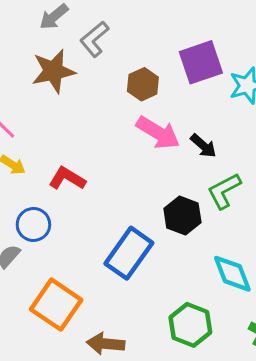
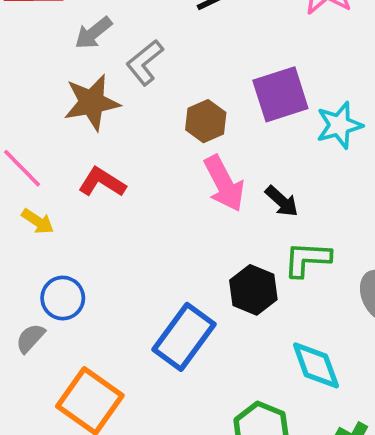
pink arrow: (158, 133) -> (224, 183), turned 30
red L-shape: (67, 179) -> (102, 182), moved
green L-shape: (224, 191) -> (307, 259), turned 30

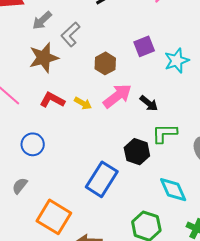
purple square: (280, 94) -> (144, 46), size x0.7
pink arrow: (224, 183) -> (117, 96), turned -96
yellow arrow: (38, 221) -> (83, 103), moved
blue circle: (63, 298) -> (33, 144), moved

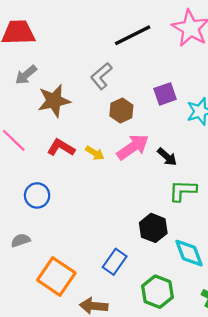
gray arrow: (42, 20) -> (26, 75), moved
gray L-shape: (70, 34) -> (101, 76), moved
black hexagon: (137, 152) -> (153, 228), moved
blue rectangle: (102, 179) -> (115, 262), moved, size x0.7
gray semicircle: (20, 186) -> (21, 240), turned 30

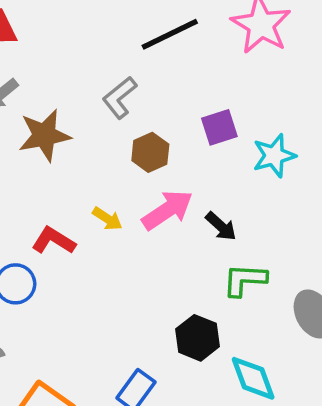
red L-shape: (61, 148) -> (54, 241), moved

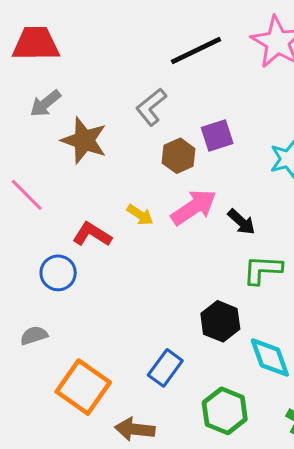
purple square: (219, 127) -> (217, 135), moved
brown star: (44, 135) -> (84, 140), turned 30

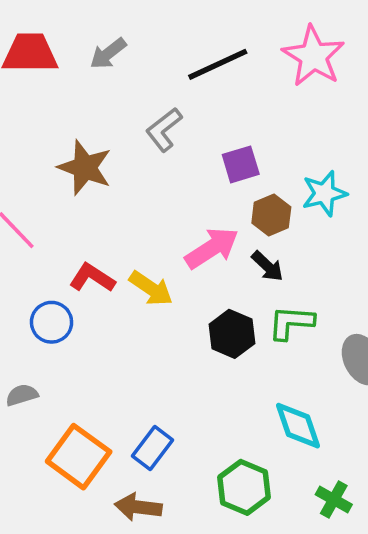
gray arrow: (45, 103) -> (108, 53), moved
brown hexagon: (179, 156) -> (271, 215), moved
yellow arrow: (140, 215) -> (151, 288), moved, size x1.4
black hexagon: (220, 321) -> (232, 334), moved
blue rectangle: (165, 368) -> (152, 448), moved

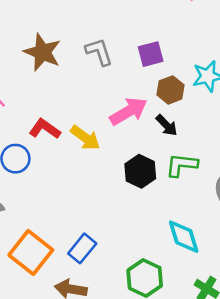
gray L-shape: (164, 130) -> (99, 52), moved, turned 108

